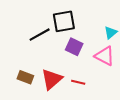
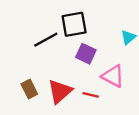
pink triangle: (105, 56) -> (113, 76), moved
brown rectangle: (25, 77) -> (29, 89), turned 42

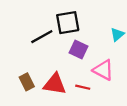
red triangle: (60, 91) -> (55, 84), turned 50

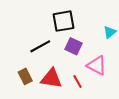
black line: (42, 37) -> (40, 46), moved
red line: (83, 87) -> (78, 81), turned 48

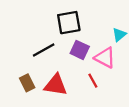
pink triangle: (97, 65) -> (105, 58), moved
red line: (78, 81) -> (93, 81), moved

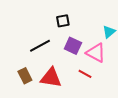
black square: (69, 23) -> (63, 21), size x0.6
red line: (93, 81) -> (85, 74), turned -32

